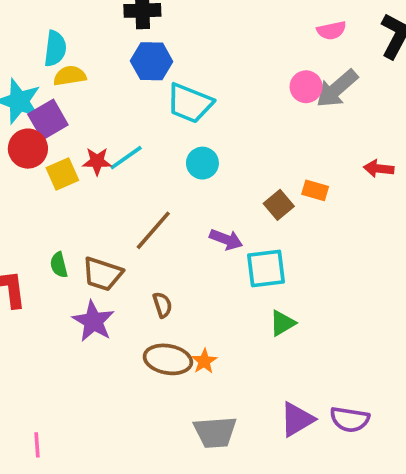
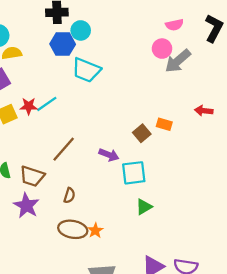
pink circle: (306, 87) -> (162, 49), moved
cyan circle: (202, 163) -> (81, 30), moved
brown semicircle: (162, 305) -> (69, 195), turned 35

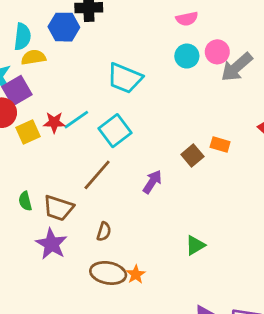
pink semicircle: (174, 25) -> (187, 19), moved
cyan circle: (81, 30) -> (187, 56), moved
blue hexagon: (63, 44) -> (64, 27), moved
purple arrow: (109, 155) -> (152, 182), turned -78
cyan square: (134, 173) -> (115, 131), moved, turned -30

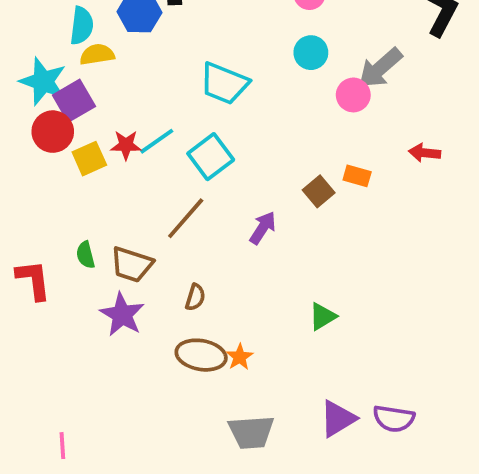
pink circle: (217, 52) -> (353, 95), moved

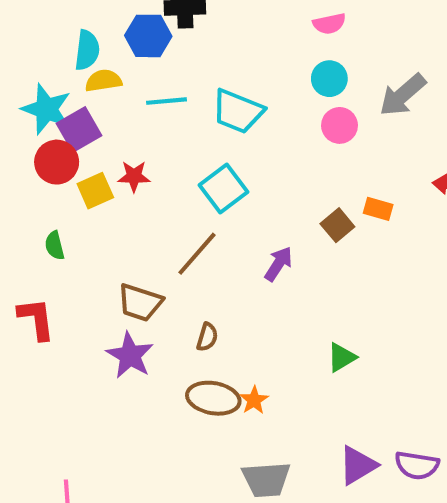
pink circle: (353, 95) -> (340, 125), moved
cyan line: (157, 141) -> (167, 101), moved, turned 30
green semicircle: (85, 255) -> (55, 246), moved

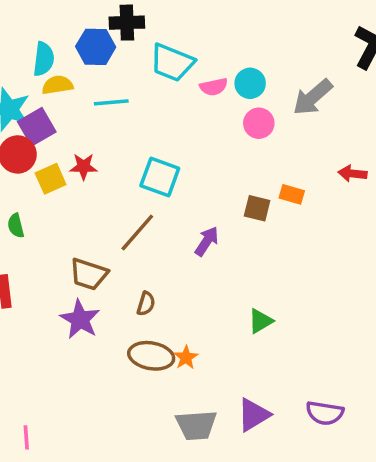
pink semicircle: (329, 24) -> (214, 87), moved
cyan trapezoid: (238, 111) -> (172, 62), moved
cyan square: (224, 189) -> (160, 177), turned -33
brown square: (337, 225) -> (257, 208), turned -36
purple triangle: (358, 465) -> (254, 415), moved

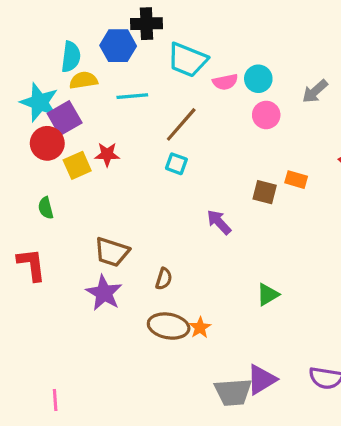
gray arrow: (313, 97) -> (315, 91), size x0.7
cyan square: (160, 177) -> (176, 164), size x0.6
brown line: (137, 233) -> (181, 124), moved
purple arrow: (207, 241) -> (219, 222), turned -76
gray trapezoid: (196, 425) -> (233, 392), moved

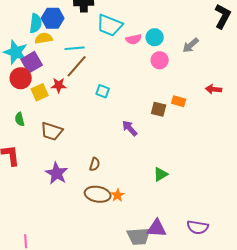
blue hexagon: (118, 46) -> (53, 18), moved
brown line: (181, 124) -> (77, 66), moved
brown trapezoid: (112, 252) -> (52, 131), moved
purple triangle: (261, 380) -> (157, 228), turned 35

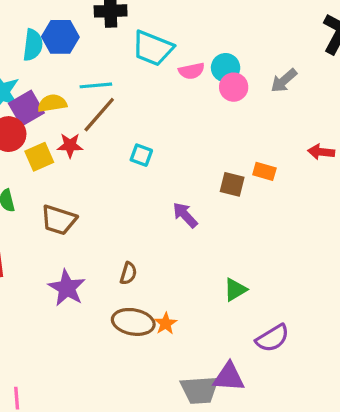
yellow semicircle: (44, 38) -> (52, 103), moved
pink circle: (160, 60) -> (234, 87), moved
purple semicircle: (198, 227) -> (273, 338), moved, turned -40

